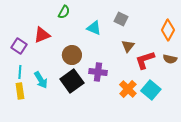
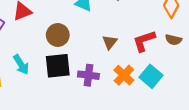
brown triangle: (128, 46) -> (110, 42), moved
purple cross: (98, 72) -> (88, 75), moved
black square: (72, 81) -> (58, 66), turned 30

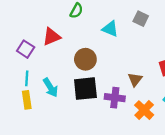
brown triangle: (110, 42) -> (135, 80), moved
orange cross: (124, 75) -> (144, 110), moved

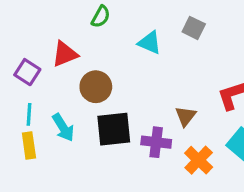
brown circle: (85, 59) -> (96, 87), moved

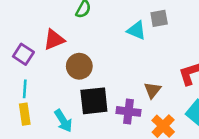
gray square: (194, 28) -> (159, 18), turned -36
cyan triangle: (150, 43) -> (136, 30), moved
cyan arrow: (63, 127) -> (63, 121), moved

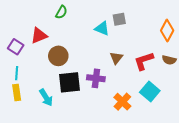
brown triangle: (152, 90) -> (116, 58), moved
purple cross: (128, 111) -> (96, 78), moved

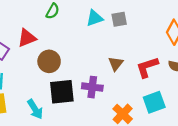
cyan triangle: (102, 28) -> (95, 18), moved, turned -42
cyan square: (150, 91) -> (154, 102), turned 30

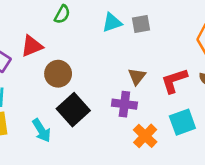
purple cross: (92, 87) -> (124, 104), moved
black square: (62, 92) -> (73, 110), turned -36

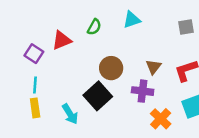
green semicircle: (62, 14) -> (94, 27), moved
gray square: (141, 24) -> (186, 27), moved
brown circle: (58, 74) -> (111, 68), moved

